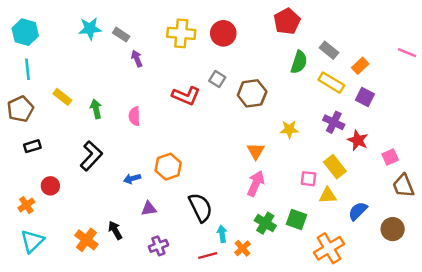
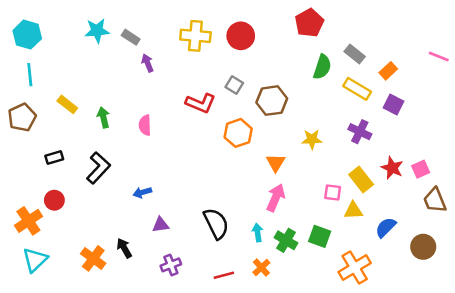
red star: (358, 140) -> (392, 168), moved
black rectangle: (32, 146) -> (54, 158), moved
orange hexagon: (168, 167) -> (238, 133), moved
orange cross: (26, 205) -> (28, 221), size x1.5
cyan arrow: (222, 234) -> (258, 233), moved

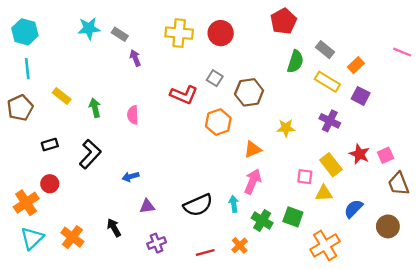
orange triangle: (276, 163) -> (253, 149), turned 36
black semicircle: (216, 224) -> (198, 205), turned 92
cyan arrow: (258, 233) -> (234, 204), moved
orange cross: (93, 258) -> (72, 237), moved

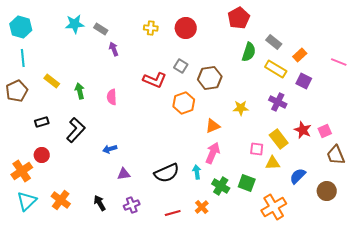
yellow cross: (179, 33) -> (151, 28), size x0.6
pink line: (402, 52) -> (339, 62), moved
black arrow: (114, 228) -> (100, 203), moved

